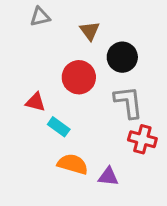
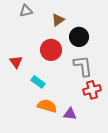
brown triangle: (90, 31) -> (58, 20), turned 32
red triangle: (35, 102) -> (16, 62), moved, turned 40
red cross: (142, 139) -> (92, 90), turned -30

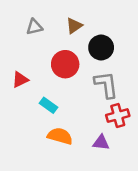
gray triangle: (26, 11) -> (34, 27), moved
red triangle: (16, 62) -> (20, 80), turned 40
purple triangle: (70, 114) -> (101, 142), moved

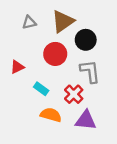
brown triangle: (74, 26) -> (63, 21), size x1.6
red cross: (118, 116) -> (74, 94), moved, turned -30
purple triangle: (101, 142) -> (86, 120), size x1.5

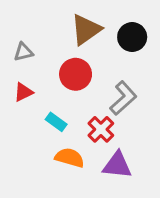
gray triangle: (29, 22) -> (23, 52), moved
black circle: (86, 40) -> (132, 37), moved
gray L-shape: (90, 71) -> (123, 98), turned 55

